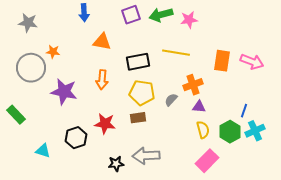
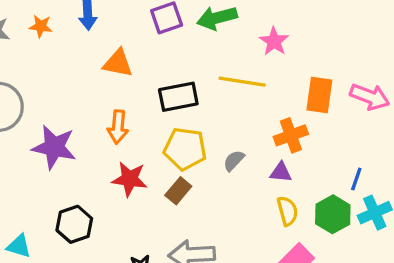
pink star: (189, 20) -> (274, 41), moved, turned -30
orange star: (53, 52) -> (41, 26), moved
orange cross: (193, 85) -> (291, 135), moved
brown rectangle: (138, 118) -> (178, 191), turned -42
red star: (105, 124) -> (130, 179), moved

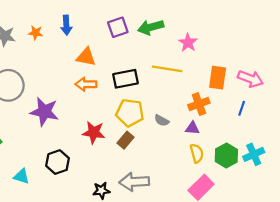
orange arrow: (118, 127) -> (86, 84), moved, turned 85
gray semicircle: (234, 161) -> (162, 120), turned -104
blue line: (356, 179) -> (242, 108), moved

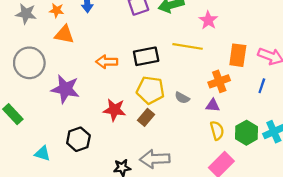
orange triangle: (86, 57) -> (64, 34), moved

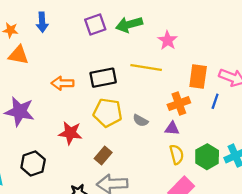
blue line: (262, 86) -> (215, 101), moved
brown rectangle: (146, 117) -> (103, 156), moved

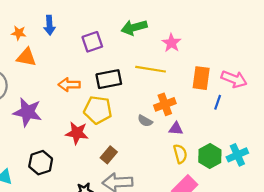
purple square: (95, 24) -> (92, 42), moved
orange cross: (179, 104) -> (165, 104), moved
yellow pentagon: (108, 113) -> (98, 110), moved

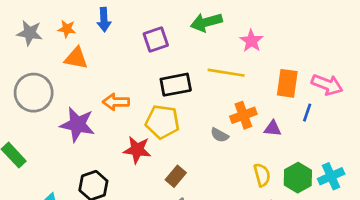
orange arrow: (69, 85) -> (116, 102), moved
purple triangle: (176, 129) -> (273, 128), moved

